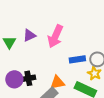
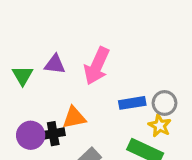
purple triangle: (29, 35) -> (55, 64), turned 32
orange triangle: (57, 82) -> (74, 118), moved

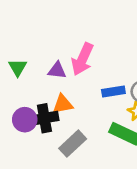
purple triangle: (55, 64) -> (57, 70), moved
black cross: (53, 134) -> (44, 118), size x1.4

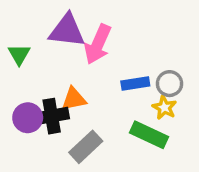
purple triangle: (57, 70) -> (67, 31), moved, size x1.6

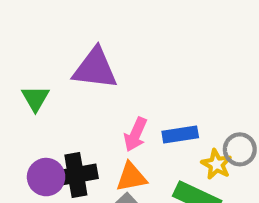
pink arrow: (98, 44) -> (135, 134), moved, size x0.7
gray circle: (170, 84) -> (240, 149), moved
orange triangle: (74, 99) -> (131, 177), moved

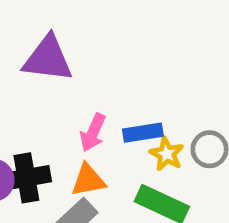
yellow star: (216, 164) -> (167, 154), moved

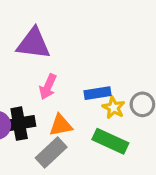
pink arrow: (93, 133) -> (48, 87), moved

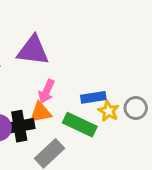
orange triangle: (61, 125) -> (40, 113), moved
green rectangle: (110, 141) -> (80, 125), moved

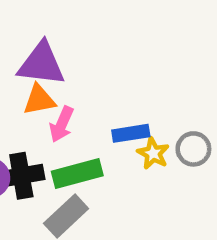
orange triangle: (40, 113) -> (39, 100), moved
green rectangle: (80, 125) -> (77, 174), moved, turned -40

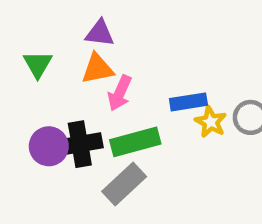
purple triangle: (41, 64) -> (100, 33), size x0.6

